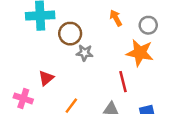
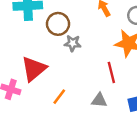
red triangle: (46, 78) -> (34, 69), size x1.6

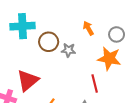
gray star: (73, 43) -> (68, 50), moved

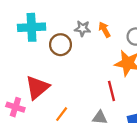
gray star: (68, 50) -> (82, 28), moved

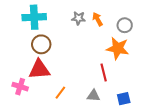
brown circle: (61, 45) -> (41, 44), moved
red triangle: (37, 87) -> (39, 69), turned 35

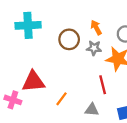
gray star: (78, 18) -> (94, 48), moved
brown circle: (41, 44) -> (69, 39), moved
orange line: (60, 93) -> (62, 99), moved

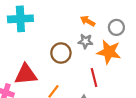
orange arrow: (96, 27) -> (88, 21), turned -32
brown circle: (69, 39) -> (61, 53), moved

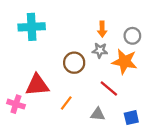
orange arrow: (88, 21) -> (102, 29), turned -120
red line: (94, 78) -> (109, 88), turned -36

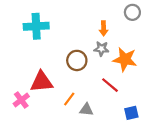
gray circle: (132, 36) -> (132, 12), moved
pink cross: (16, 104) -> (21, 100), turned 35
gray triangle: (98, 114) -> (86, 110), moved

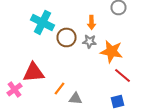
cyan cross: (36, 26) -> (42, 22), moved, turned 30
brown circle: (77, 60) -> (66, 37), moved
red line: (110, 85) -> (122, 75), moved

